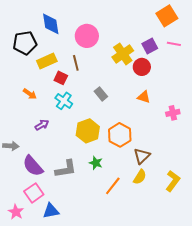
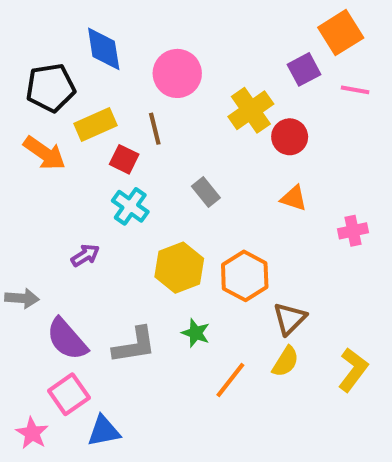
purple square: (150, 46) -> (304, 69), moved
orange arrow: (30, 94) -> (44, 153), moved, size x1.5

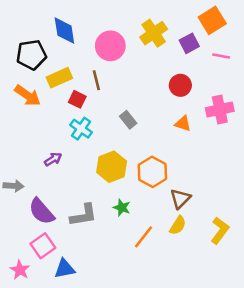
yellow cross: (251, 110) -> (154, 33), moved
pink cross: (353, 231) -> (220, 110), moved, size x1.5

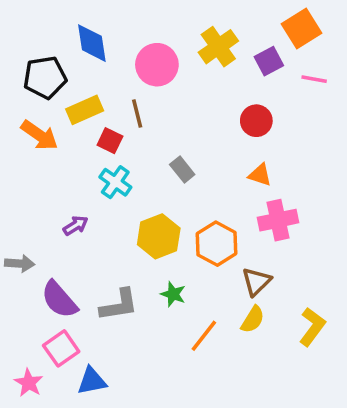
pink cross: (220, 110) -> (278, 220), moved

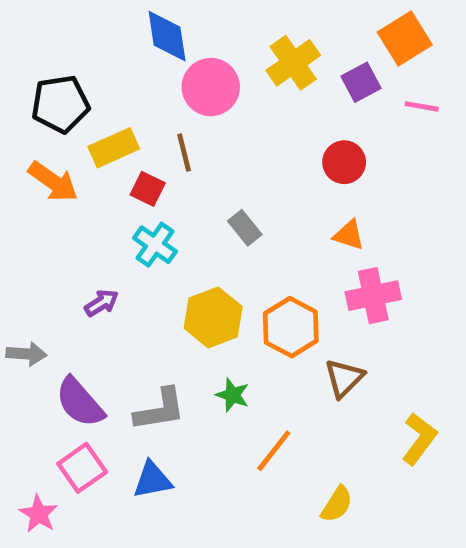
blue diamond: (92, 43) -> (167, 36), moved
yellow semicircle: (253, 319) -> (337, 504), moved
blue triangle: (92, 381) -> (153, 480), moved

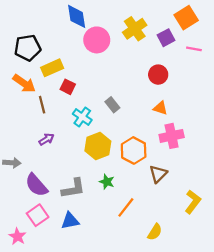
brown line: (184, 153) -> (42, 105), moved
cyan cross: (155, 245) -> (82, 117), moved

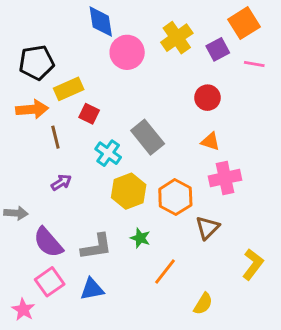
orange arrow: (24, 83) -> (32, 109), turned -40
gray rectangle: (112, 105) -> (148, 137), size x1.6

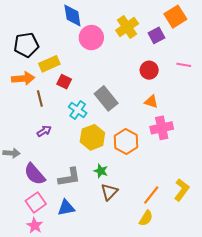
pink line: (254, 64) -> (184, 65), moved
brown triangle: (207, 228) -> (109, 192), moved
orange line: (165, 272) -> (151, 195), moved
pink star: (23, 310) -> (35, 226), moved

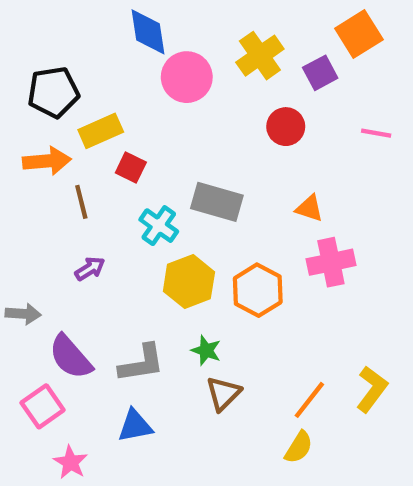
red circle: (149, 70) -> (286, 127), moved
gray rectangle: (106, 98) -> (217, 202), turned -35
pink square: (36, 202) -> (43, 406), moved

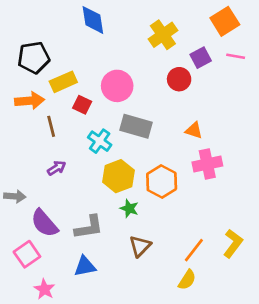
purple square: (320, 73) -> (201, 58), moved
pink circle: (187, 77) -> (117, 86), moved
pink line: (376, 133) -> (236, 56), moved
green star: (206, 350) -> (129, 208), moved

